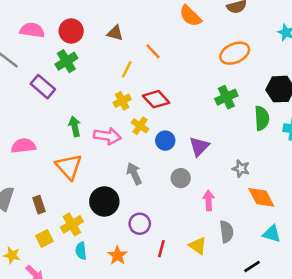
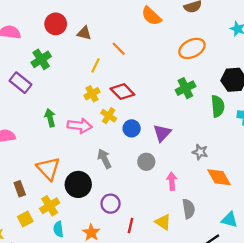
red circle: (71, 31) -> (56, 24), moved
orange triangle: (69, 167) -> (48, 169), moved
cyan triangle: (272, 234) -> (230, 220), moved

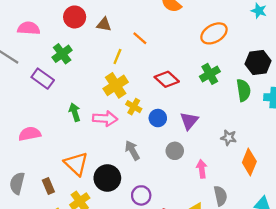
red diamond: (122, 92) -> (167, 79), moved
yellow cross: (92, 94) -> (116, 85), size x1.5
orange diamond: (219, 177) -> (249, 162), turned 55

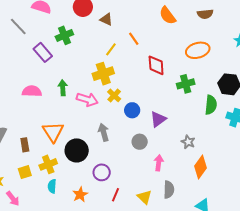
red diamond: (167, 79) -> (156, 65), moved, turned 30
pink semicircle: (30, 134) -> (32, 91), moved

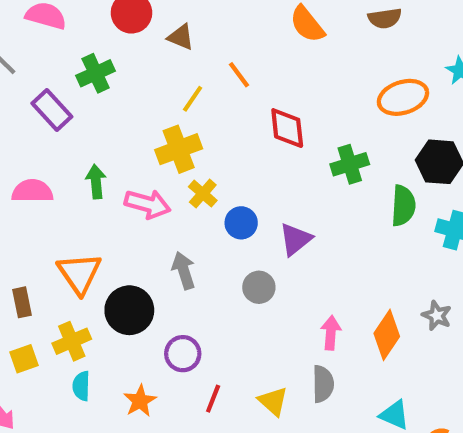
orange ellipse: (198, 50) -> (403, 97), moved
gray star: (188, 142) -> (437, 316), moved
pink arrow: (159, 163) -> (331, 333), moved

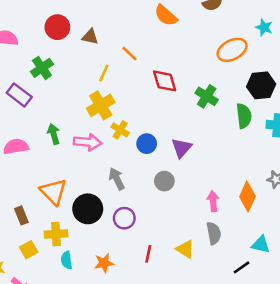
green cross: (350, 164) -> (207, 96), turned -30
yellow cross: (72, 341) -> (56, 234), turned 30
purple circle: (183, 354) -> (124, 218), moved
orange star: (140, 401) -> (104, 263), turned 30

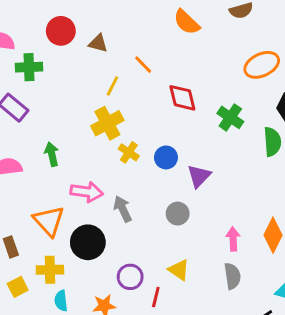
green cross: (42, 68) -> (29, 67), moved, turned 30
pink arrow: (88, 142) -> (87, 192), moved
blue circle: (147, 144) -> (166, 157), moved
purple circle: (124, 218) -> (130, 277), moved
yellow triangle: (185, 249) -> (179, 270), moved

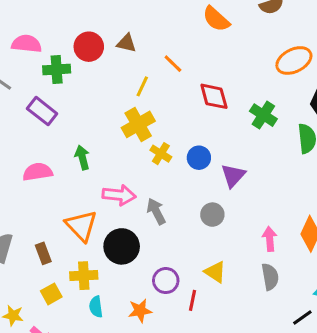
red circle: (61, 31) -> (89, 47), moved

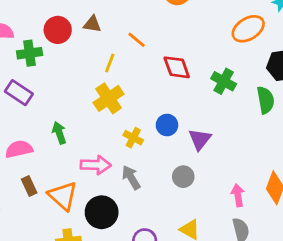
yellow cross: (161, 154) -> (133, 138), moved
brown rectangle: (43, 253) -> (29, 186), moved

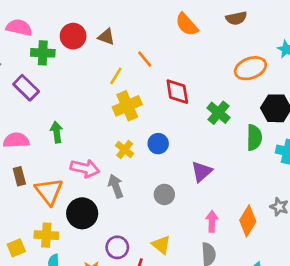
yellow cross: (109, 98) -> (127, 106), moved
purple triangle: (200, 139) -> (202, 171), moved

